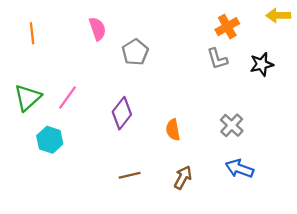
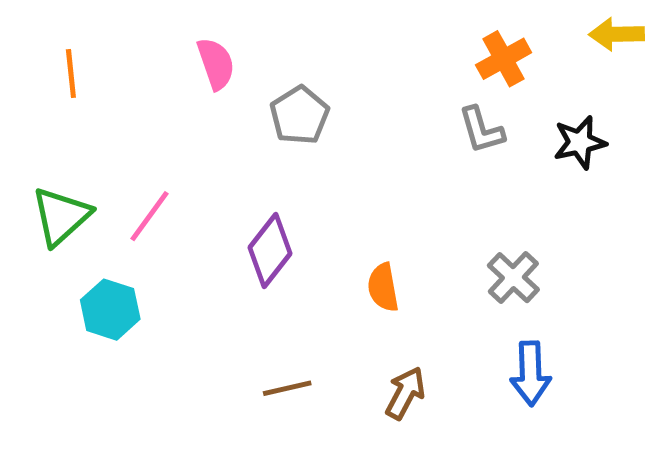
blue arrow: (239, 169) -> (531, 373), turned -112

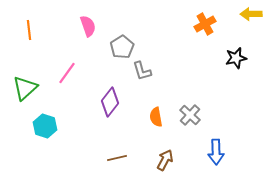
gray L-shape: (481, 130) -> (142, 71), moved
pink line: (150, 216) -> (67, 73), moved
gray cross: (513, 278) -> (190, 115), moved

